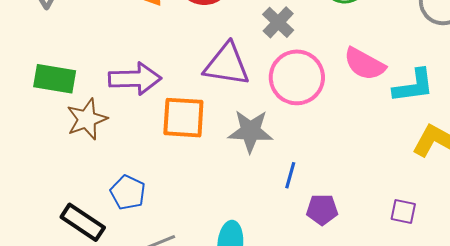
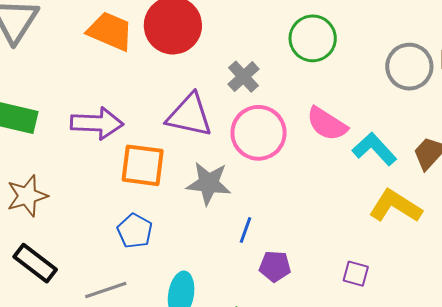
cyan L-shape: (414, 86) -> (374, 149), turned -129
brown star: (87, 119) -> (27, 196), moved
blue pentagon: (128, 192) -> (135, 231), moved

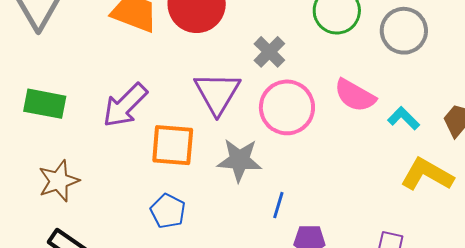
gray circle: (409, 67) -> (404, 31), moved
purple triangle: (189, 115) -> (217, 93), turned 51
purple arrow: (97, 123) -> (125, 105), turned 135
cyan L-shape: (374, 149) -> (404, 118), size x0.7

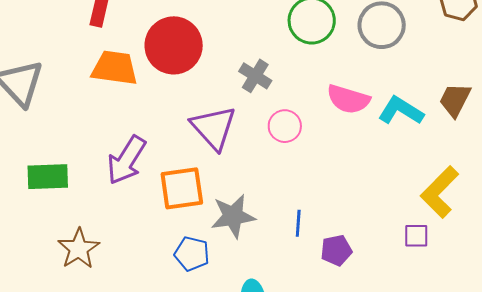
pink circle: (287, 107) -> (285, 126), size x0.6
cyan L-shape: (404, 118) -> (401, 111), size x1.4
gray star: (239, 160) -> (233, 216), moved
yellow L-shape: (427, 174) -> (440, 192), moved, turned -62

